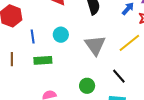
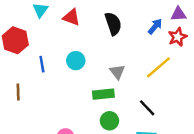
gray triangle: (95, 45) -> (117, 72), size x0.6
green rectangle: (43, 60) -> (103, 94), moved

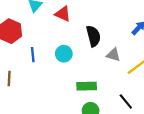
black semicircle: (113, 24) -> (93, 36), moved
gray triangle: (117, 72) -> (113, 55), moved, turned -40

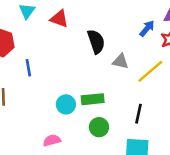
cyan circle: (64, 54) -> (66, 104), moved
black line: (126, 102) -> (139, 114), turned 56

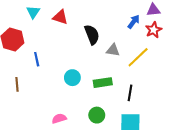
green rectangle: (93, 99) -> (103, 83), moved
cyan circle: (66, 104) -> (72, 78), moved
green circle: (99, 127) -> (97, 115), moved

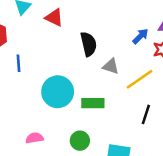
cyan circle: (72, 78) -> (58, 92), size x1.6
black line: (130, 93) -> (146, 114), moved

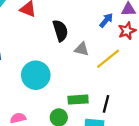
green rectangle: (93, 103) -> (78, 100), moved
black line: (146, 114) -> (106, 104), moved

